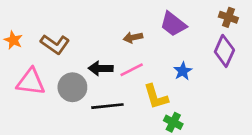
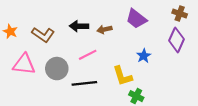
black arrow: (101, 68) -> (79, 26), moved
pink line: (132, 70) -> (88, 55), moved

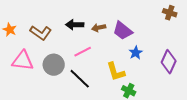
purple trapezoid: (136, 19) -> (123, 31), moved
purple diamond: (177, 40) -> (169, 62), moved
black line: (84, 83) -> (80, 79), turned 50

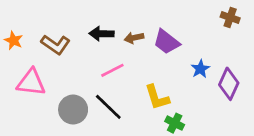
blue star: (136, 53) -> (200, 69), moved
gray circle: (54, 65) -> (73, 110), moved

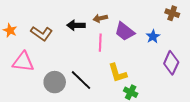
brown arrow: (134, 38) -> (100, 18), moved
blue star: (200, 69) -> (153, 36), moved
pink line: (112, 70) -> (100, 43), moved, turned -60

